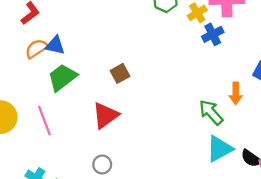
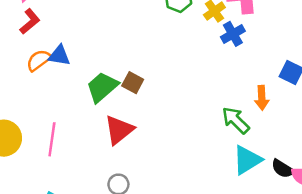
brown square: (120, 73) -> (133, 83), turned -30
green trapezoid: (62, 77) -> (102, 87), moved
pink line: (44, 121) -> (52, 139), turned 32

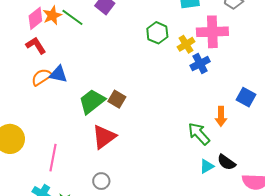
red L-shape: (30, 21) -> (36, 45), turned -85
pink line: (52, 139) -> (53, 158), moved
cyan triangle: (247, 160) -> (207, 166), size x0.6
black semicircle: (283, 169) -> (226, 162), moved

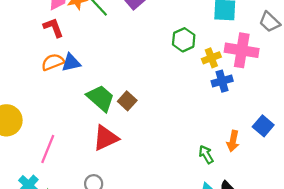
blue triangle: (58, 74) -> (71, 63), turned -36
green trapezoid: (92, 101) -> (101, 98), turned 68
green arrow: (199, 134) -> (206, 155), size x0.7

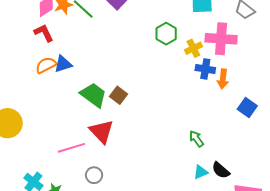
blue cross: (222, 81) -> (205, 69), turned 30
red triangle: (106, 138) -> (101, 131), turned -44
orange arrow: (233, 141) -> (223, 79), moved
pink line: (48, 149) -> (71, 148), moved, turned 56

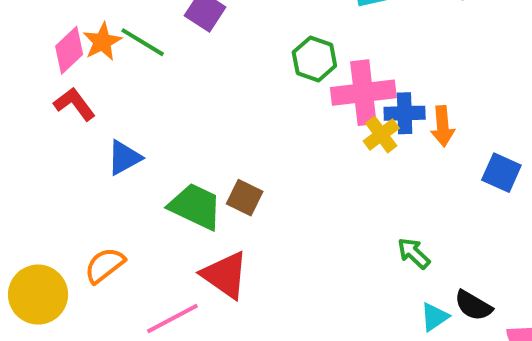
pink cross: (221, 39) -> (363, 93), moved
yellow cross: (193, 48) -> (381, 135), moved
orange semicircle: (46, 65) -> (105, 265), moved

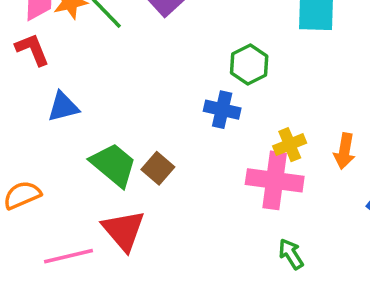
pink cross: (363, 93) -> (275, 180), moved
blue cross: (405, 113) -> (222, 110), moved

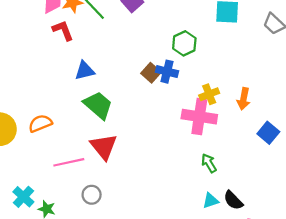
red L-shape: (32, 49) -> (63, 30), moved
blue triangle: (63, 107) -> (85, 71), moved
brown square: (158, 168) -> (151, 73), moved

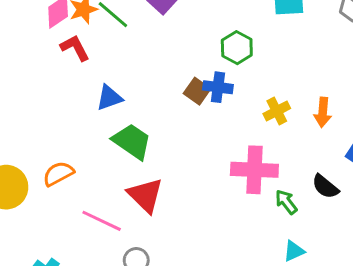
pink cross: (199, 117) -> (254, 170), moved
pink line: (69, 162) -> (102, 221), turned 44
black semicircle: (233, 200) -> (325, 187), moved

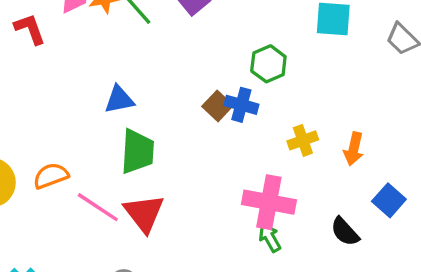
red L-shape: (75, 48) -> (30, 29), moved
green trapezoid: (132, 141) -> (137, 151), turned 51
green arrow: (286, 202) -> (270, 238), moved
pink line: (102, 221) -> (98, 207), moved

